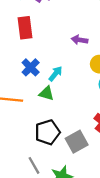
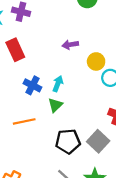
green triangle: (46, 93) -> (55, 105), turned -42
black pentagon: (47, 132) -> (68, 141), turned 30

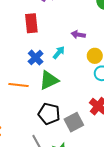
cyan arrow: (58, 84) -> (59, 52), moved
green triangle: (55, 105) -> (49, 80), size x1.5

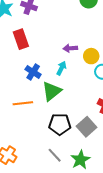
purple arrow: (78, 35) -> (70, 48), moved
cyan arrow: (59, 52) -> (61, 68), moved

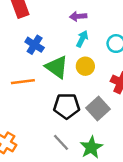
yellow circle: (91, 56) -> (85, 66), moved
cyan arrow: (61, 68) -> (82, 39), moved
green triangle: (52, 91) -> (57, 67), turned -45

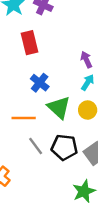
purple arrow: (78, 16) -> (86, 60), turned 63
gray line: (61, 142) -> (36, 146), moved

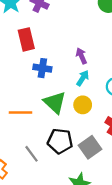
blue cross: (40, 83) -> (42, 68), moved, turned -30
gray line: (36, 146) -> (32, 154), moved

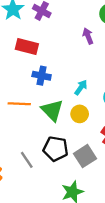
red rectangle: (26, 39) -> (27, 47), turned -65
purple arrow: (81, 56) -> (88, 36), moved
orange line: (21, 113) -> (19, 104), moved

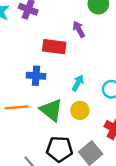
red rectangle: (27, 47) -> (54, 47), moved

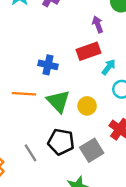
red rectangle: (54, 47) -> (88, 51), moved, turned -35
cyan arrow: (78, 83) -> (109, 67), moved

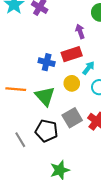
blue cross: (48, 65) -> (47, 62), moved
yellow circle: (87, 106) -> (72, 83), moved
gray square: (92, 150) -> (72, 118), moved

